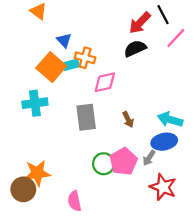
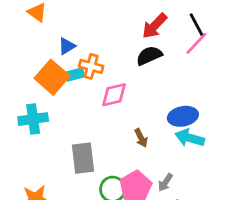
black line: (163, 15) -> (196, 25), moved
blue triangle: (64, 40) -> (67, 46), turned 42
gray rectangle: (86, 117) -> (83, 158), moved
blue ellipse: (164, 142) -> (183, 116), moved

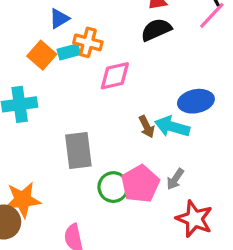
orange square: (52, 77) -> (42, 55), size x0.7
cyan arrow: (190, 138) -> (172, 127), moved

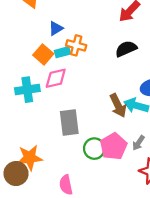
black semicircle: (156, 30) -> (126, 49), moved
pink diamond: (115, 76) -> (56, 78), moved
brown arrow: (147, 127) -> (118, 105), size x1.5

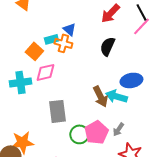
blue triangle: (56, 28) -> (69, 29), moved, turned -48
black semicircle: (126, 49) -> (107, 46), turned -42
cyan rectangle: (63, 52) -> (51, 39), moved

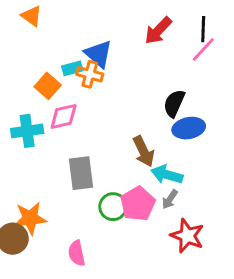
black line: (141, 12) -> (203, 29), turned 30
blue triangle: (69, 29) -> (98, 54), size x1.5
black semicircle: (107, 46) -> (174, 103), moved
cyan arrow: (116, 96) -> (167, 175), moved

